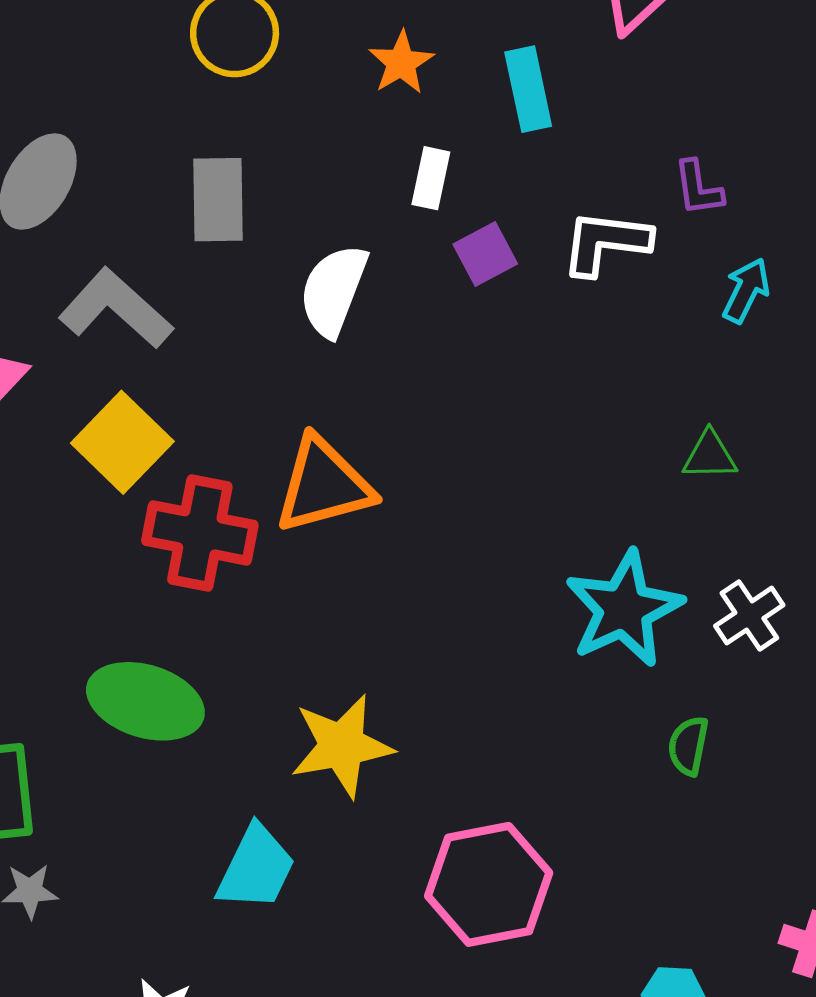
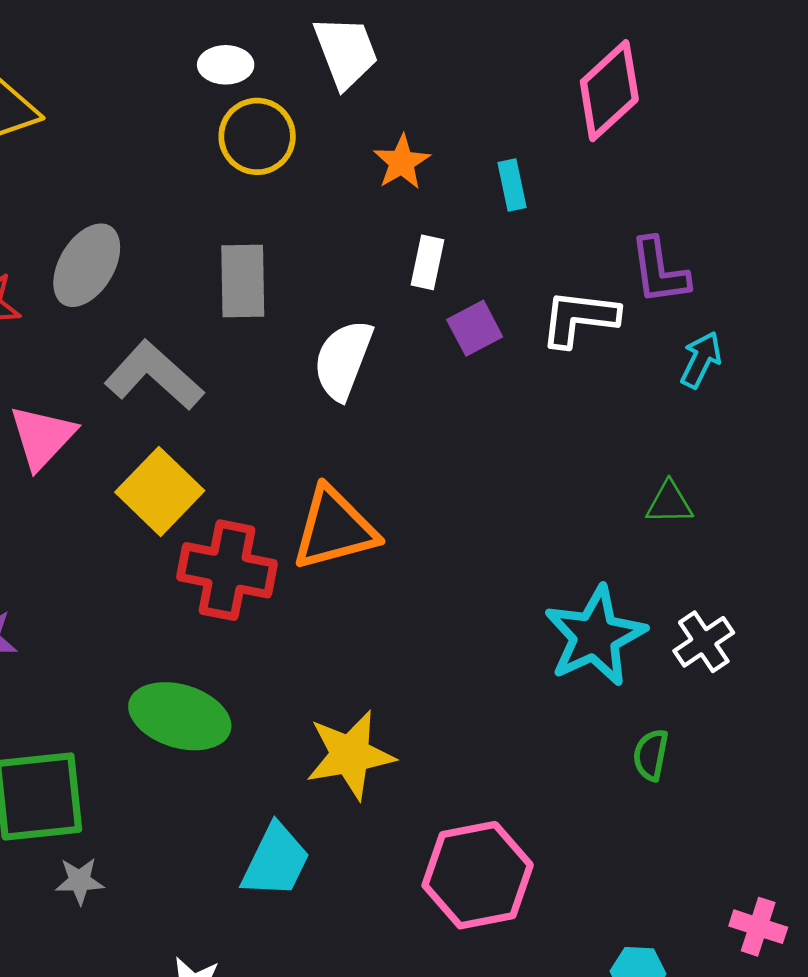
cyan rectangle: (528, 89) -> (512, 185), size x0.7
purple L-shape: (698, 188) -> (659, 271), size x1.4

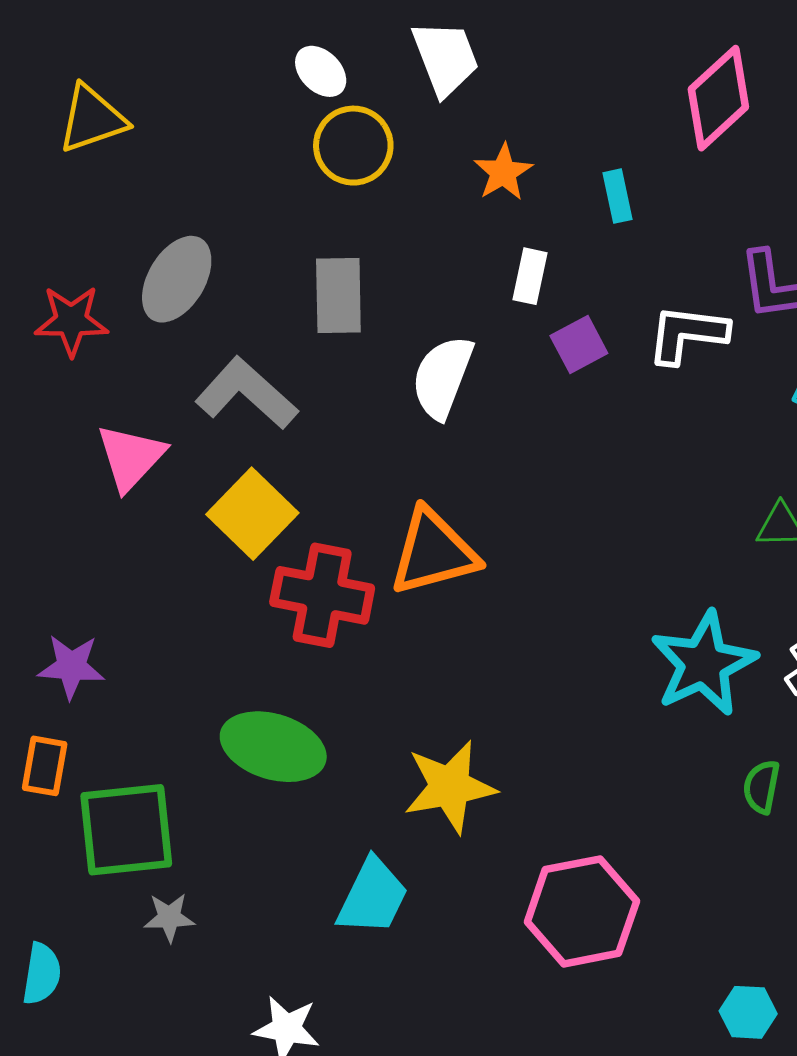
white ellipse: (226, 65) -> (321, 71), turned 45

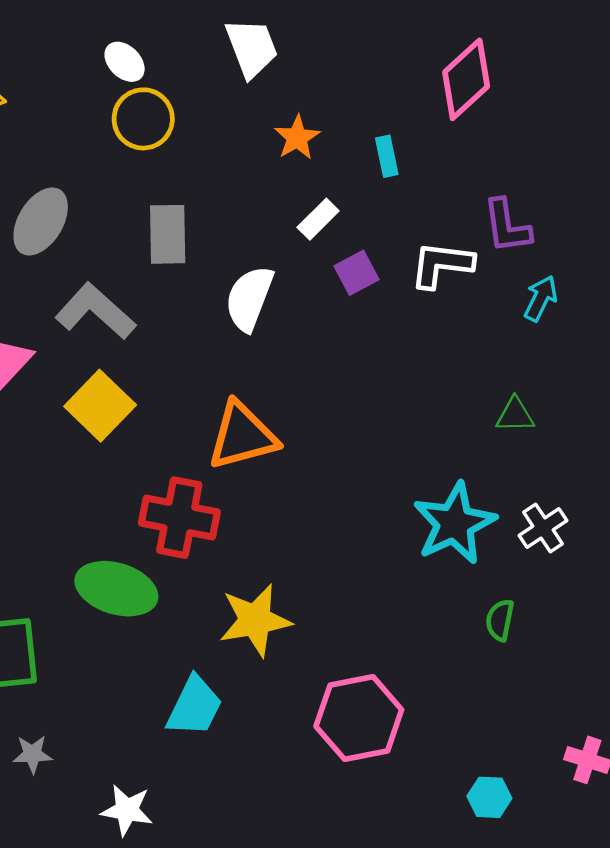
white ellipse: (321, 71) -> (125, 62), moved
yellow circle: (353, 146) -> (143, 119), moved
white rectangle: (530, 276) -> (318, 219), turned 33
red cross: (322, 595) -> (179, 518), moved
gray star: (169, 917) -> (32, 754), moved

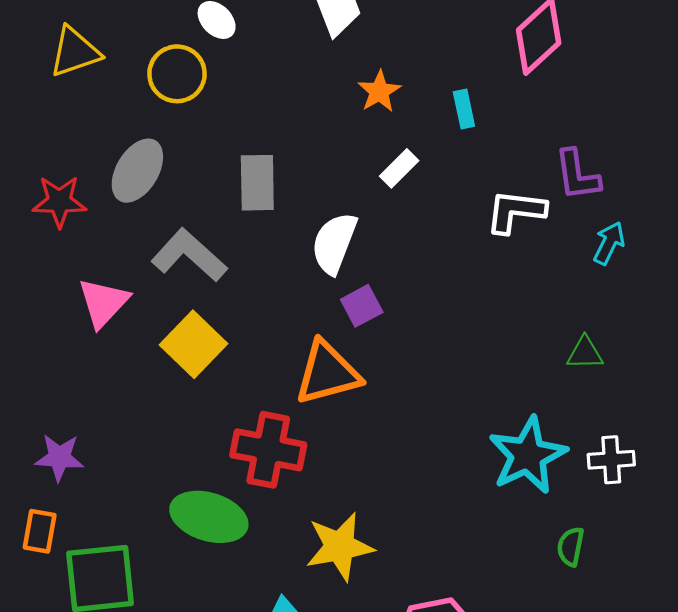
yellow circle: (143, 119) -> (177, 74), moved
purple square: (357, 273) -> (362, 306), moved
white cross: (543, 528) -> (611, 460), turned 30

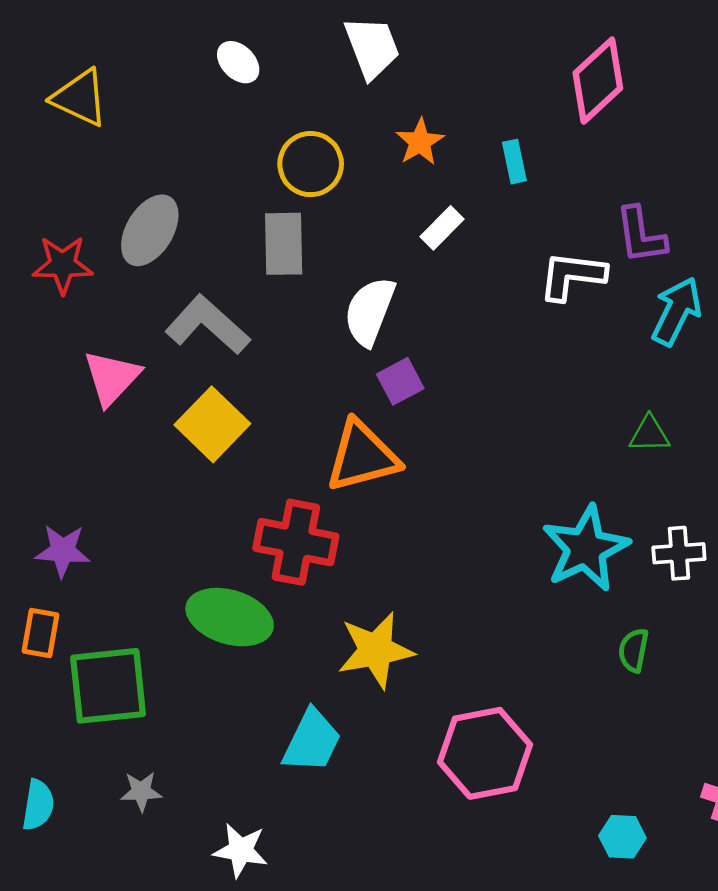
yellow triangle: (75, 52) -> (80, 98), turned 44
yellow circle: (177, 74) -> (311, 164), moved
cyan arrow: (609, 243) -> (676, 311), size x1.4

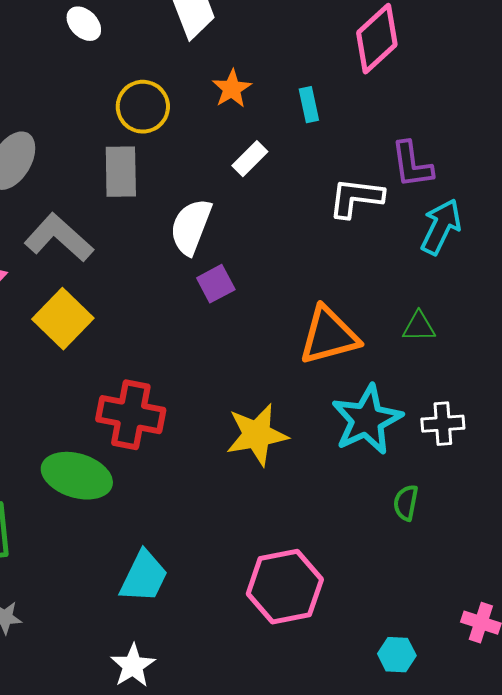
orange triangle: (362, 456) -> (329, 336), moved
yellow star: (376, 650) -> (257, 435), moved
white star: (241, 850) -> (133, 666), moved, turned 30

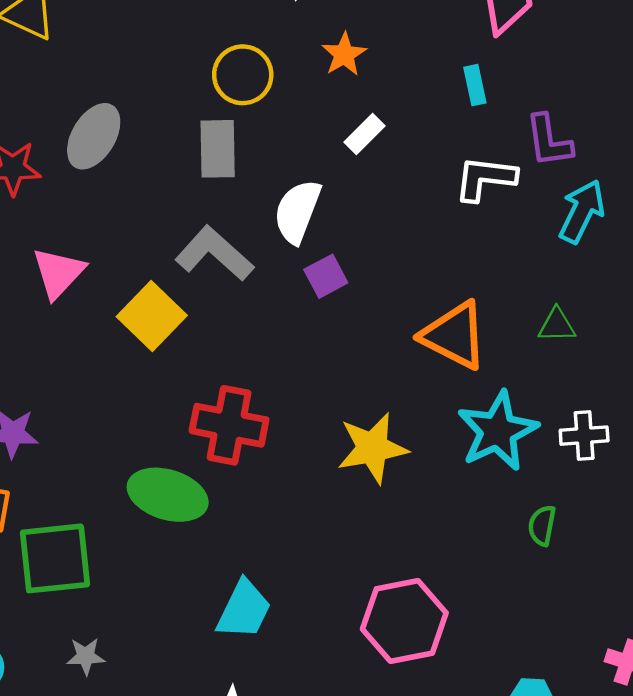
cyan rectangle: (309, 105) -> (475, 85), moved
gray L-shape: (59, 238) -> (214, 253), moved
orange triangle: (329, 336) -> (454, 335), turned 42

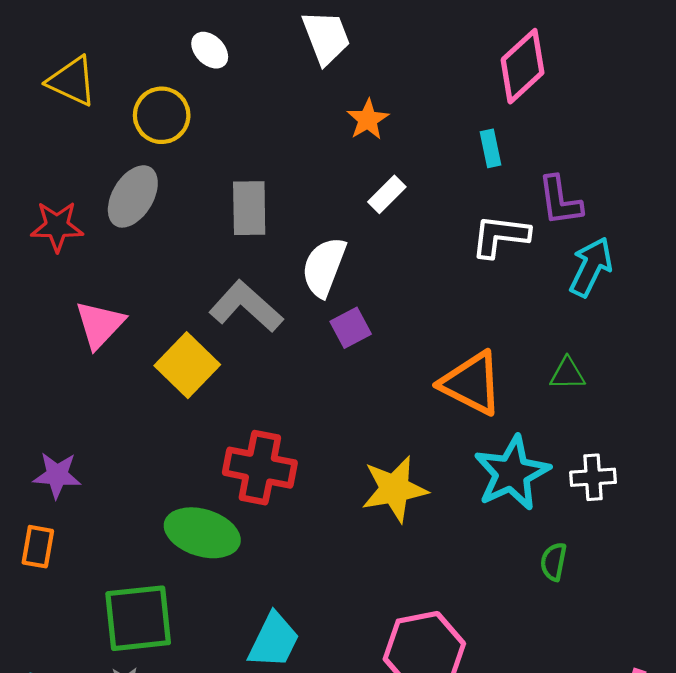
yellow circle: (243, 75) -> (162, 115), moved
green square: (55, 558) -> (138, 618), moved

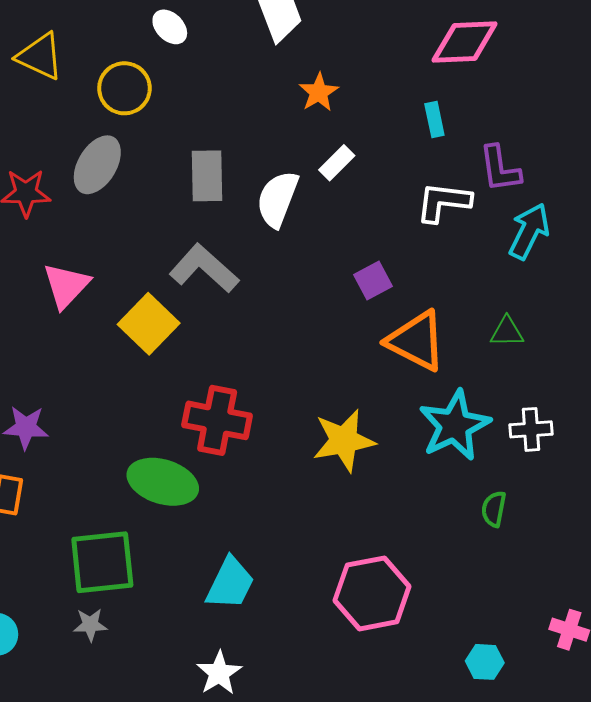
pink diamond: (523, 66) -> (465, 42), turned 40
white semicircle: (324, 267) -> (277, 199), moved
purple square: (351, 328) -> (373, 281), moved

